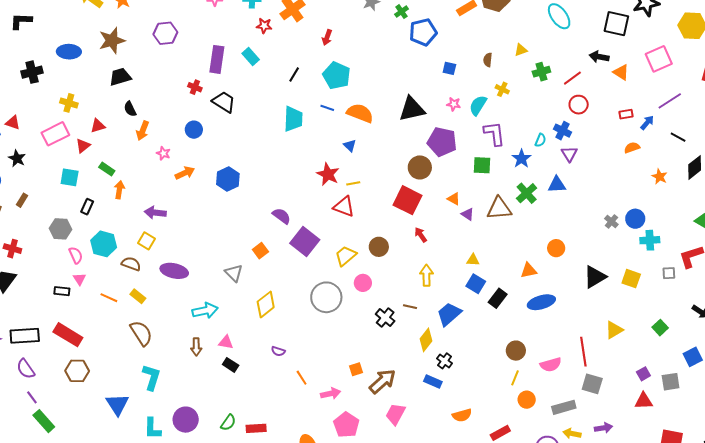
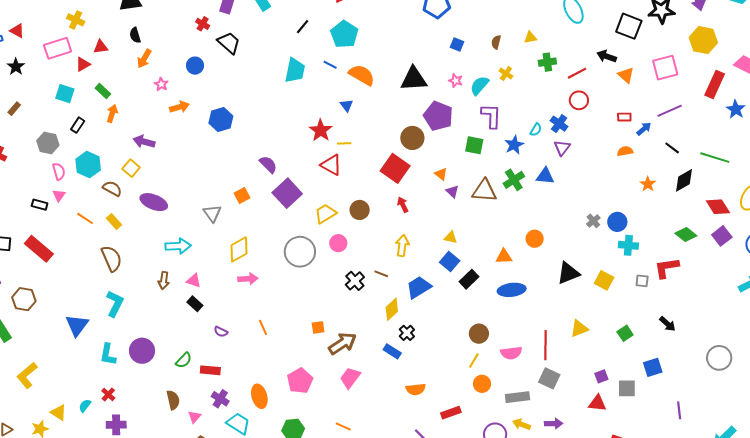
purple semicircle: (278, 351) -> (221, 332), moved
brown hexagon: (77, 371) -> (24, 299), moved
pink arrow: (331, 393) -> (248, 279), moved

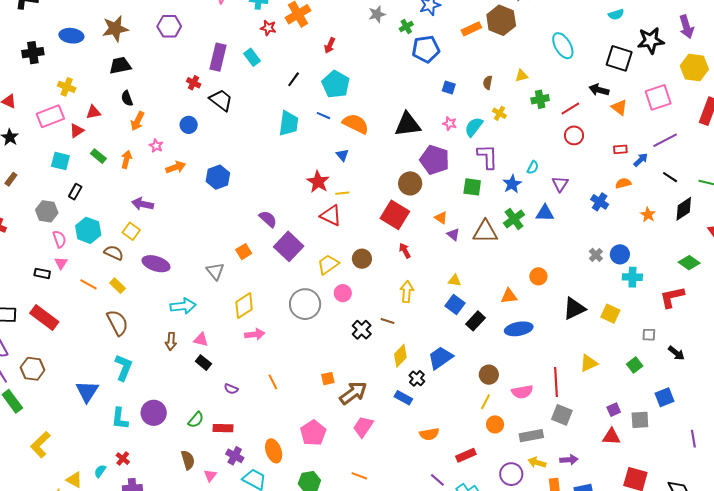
orange arrow: (112, 113) -> (126, 159), moved
blue cross: (559, 124) -> (600, 202), moved
gray square: (642, 281) -> (649, 335), moved
blue trapezoid: (419, 287) -> (440, 358), moved

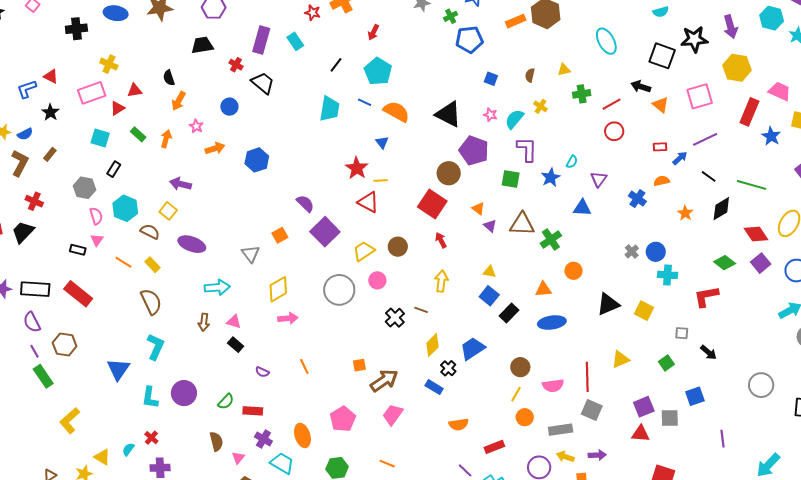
black trapezoid: (120, 66) -> (202, 45), moved
black triangle: (408, 125) -> (448, 114), turned 32
green cross: (514, 219) -> (551, 239), moved
purple square: (614, 410) -> (644, 407), size x1.5

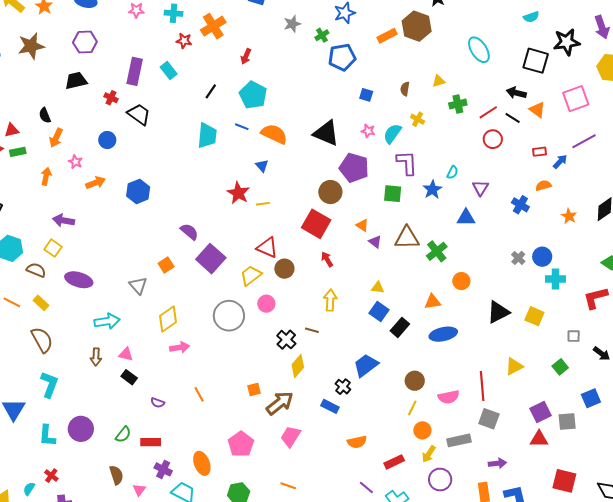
green rectangle: (138, 134) -> (18, 152), moved, turned -49
black line: (709, 176) -> (513, 118), moved
red triangle: (368, 202) -> (267, 248), moved
yellow diamond: (433, 345) -> (298, 366), moved
yellow arrow: (565, 457) -> (429, 454), moved, turned -72

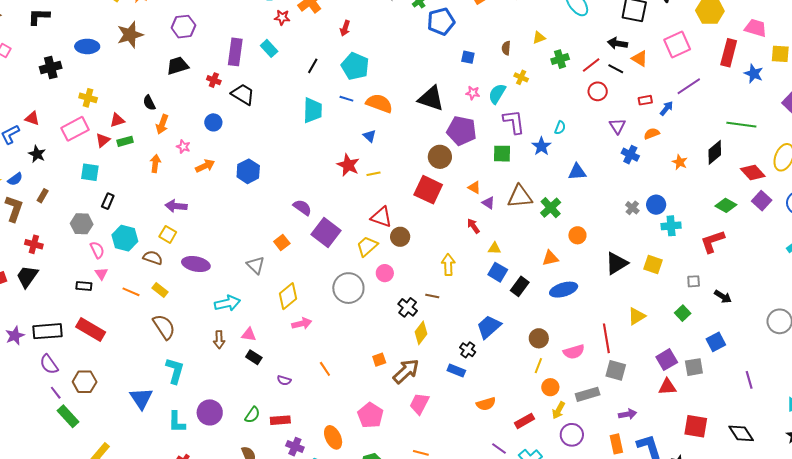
purple triangle: (480, 188) -> (617, 126), moved
red arrow: (327, 259) -> (473, 226), moved

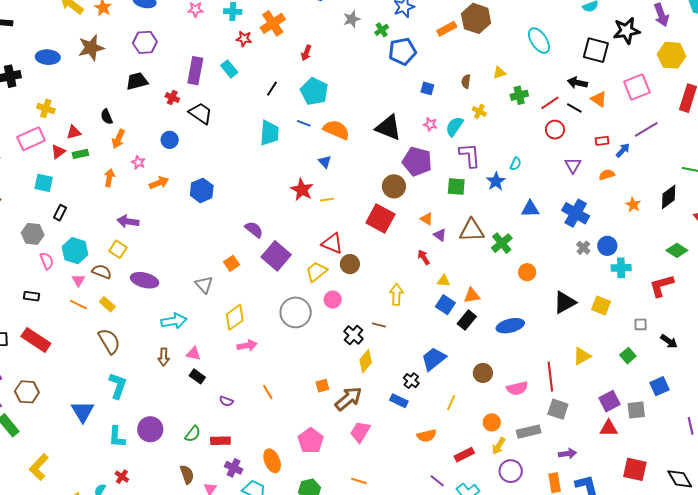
blue cross: (630, 155) -> (576, 213), moved, size x1.5
orange triangle: (550, 258) -> (472, 296), moved
pink triangle: (101, 274) -> (78, 280), moved
yellow line: (538, 366) -> (451, 403), moved

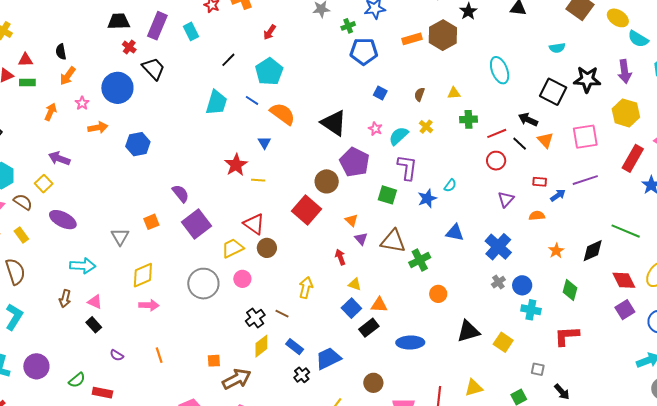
black trapezoid: (137, 81) -> (119, 21), moved
blue circle: (170, 140) -> (117, 88), size x1.8
green diamond: (677, 250) -> (570, 290), moved, turned 60
blue rectangle: (399, 401) -> (295, 347), moved

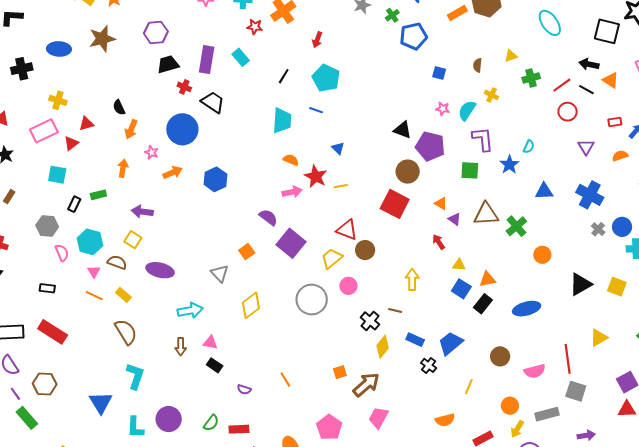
green rectangle: (27, 82) -> (98, 195), moved
orange semicircle: (282, 114) -> (291, 160), moved, size x0.6
black triangle: (334, 123) -> (403, 130), moved, size x0.7
pink arrow: (149, 305) -> (292, 192), moved

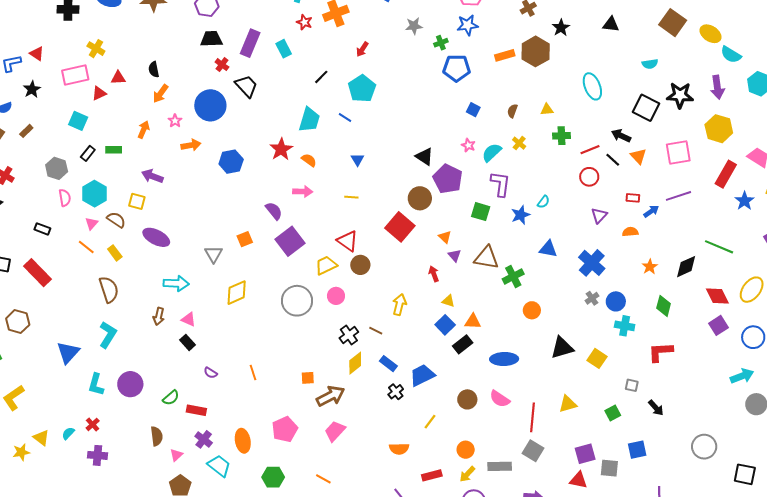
red star: (316, 177) -> (281, 149), moved
yellow square: (133, 240) -> (137, 201), turned -30
pink semicircle: (535, 371) -> (500, 399), moved, turned 35

